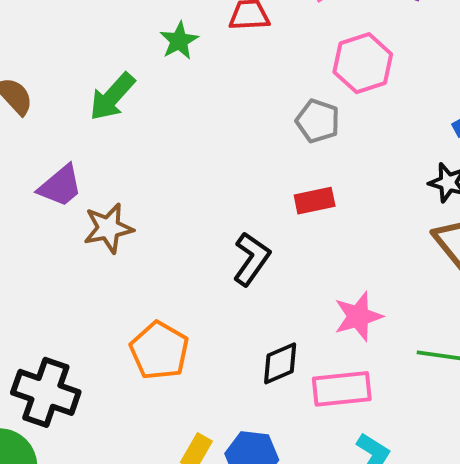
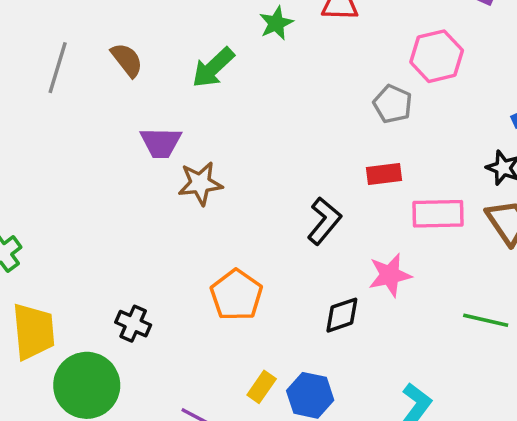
purple trapezoid: (60, 186) -> (161, 143), turned 36
pink star: (358, 316) -> (390, 275), moved
pink rectangle: (342, 389) -> (438, 214), moved
black cross: (46, 392) -> (133, 324), size x0.6

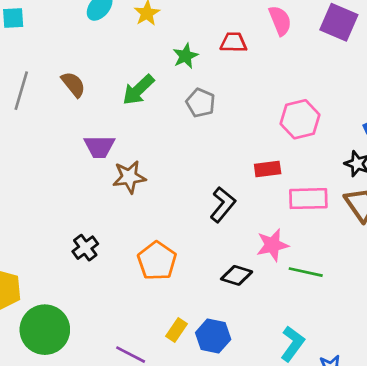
pink hexagon: (437, 56) -> (300, 119), moved
gray pentagon: (393, 104) -> (201, 103), moved
black diamond: (342, 315) -> (237, 275), turned 36
green line: (486, 320) -> (306, 272), moved
black cross: (133, 324) -> (85, 248), moved, turned 30

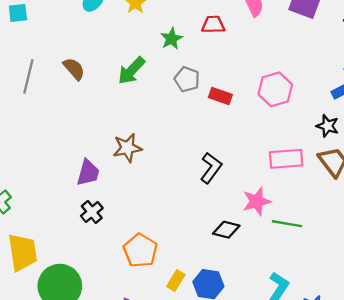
purple trapezoid: (99, 147) -> (88, 173), moved, turned -72
red rectangle: (268, 169) -> (220, 96), moved, turned 30
orange pentagon: (157, 261) -> (140, 250), moved

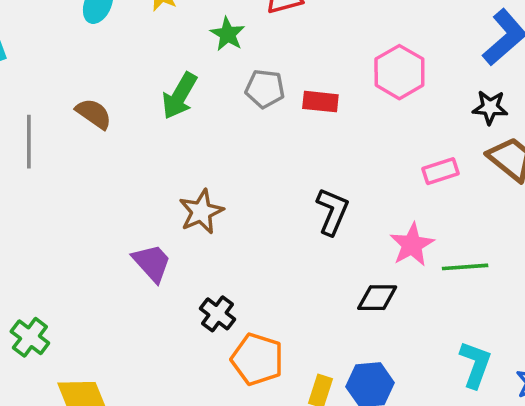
pink rectangle: (286, 159) -> (440, 171), size x0.7
purple trapezoid: (88, 173) -> (152, 263), turned -44
black cross: (92, 212) -> (217, 314), moved

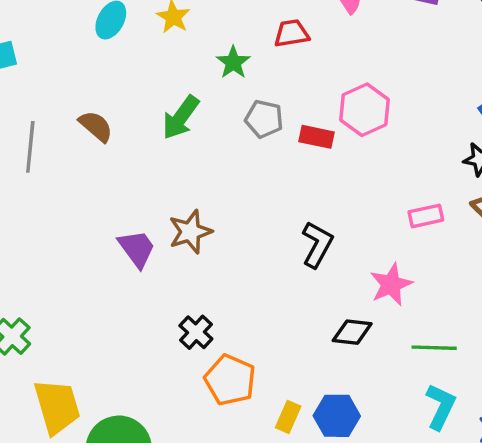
pink hexagon: (399, 72) -> (364, 110), moved
purple trapezoid: (152, 263) -> (137, 249), moved
green line: (465, 267) -> (434, 348), moved

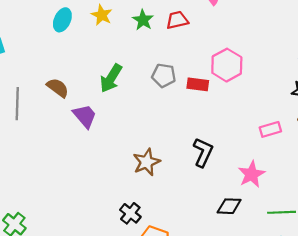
green star: (233, 62) -> (143, 20), moved
brown star: (190, 232) -> (146, 162), moved
purple trapezoid: (137, 249) -> (85, 116), moved

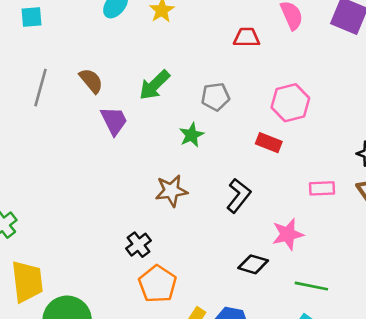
green star: (143, 20) -> (191, 135), moved
gray pentagon: (164, 75) -> (215, 97), turned -30
red rectangle: (198, 84) -> (269, 143), moved

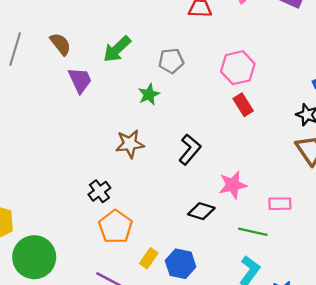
red rectangle: (269, 143) -> (243, 105), moved, turned 35
pink rectangle: (322, 188) -> (280, 204), moved

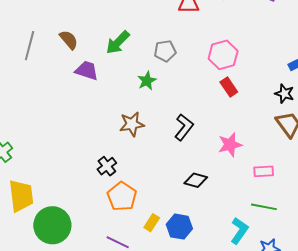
purple trapezoid: (80, 80) -> (87, 70), turned -45
pink star: (233, 185) -> (230, 145), moved
green line: (253, 232) -> (264, 207), moved

